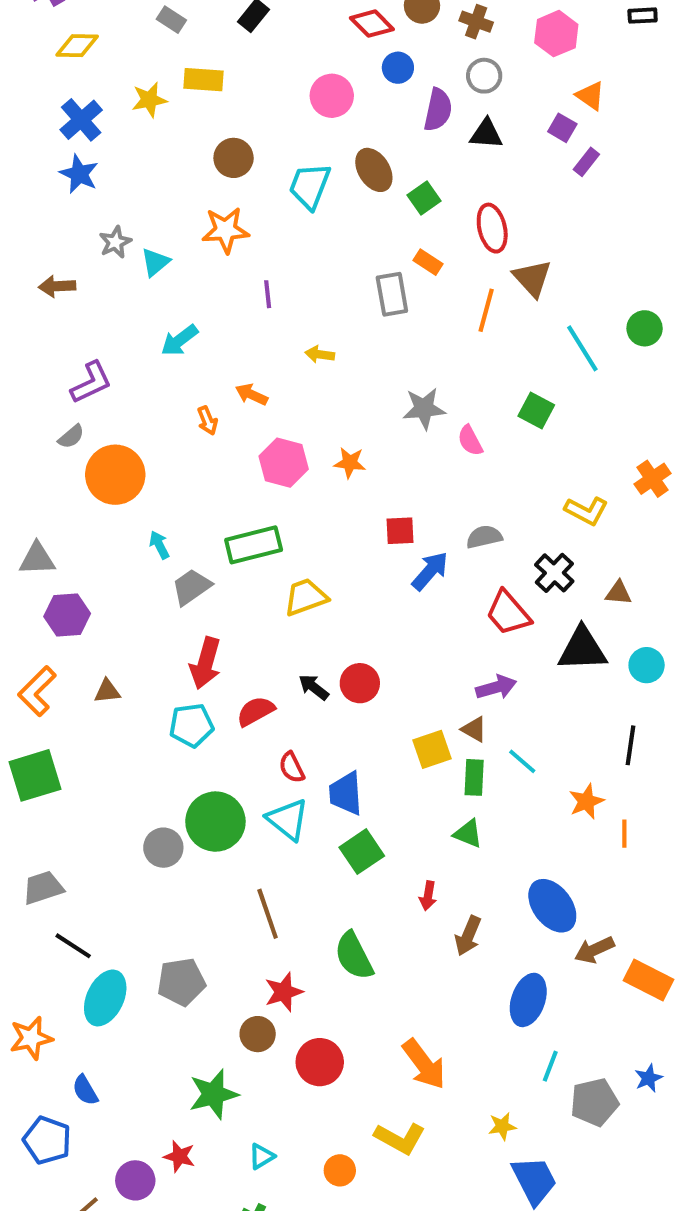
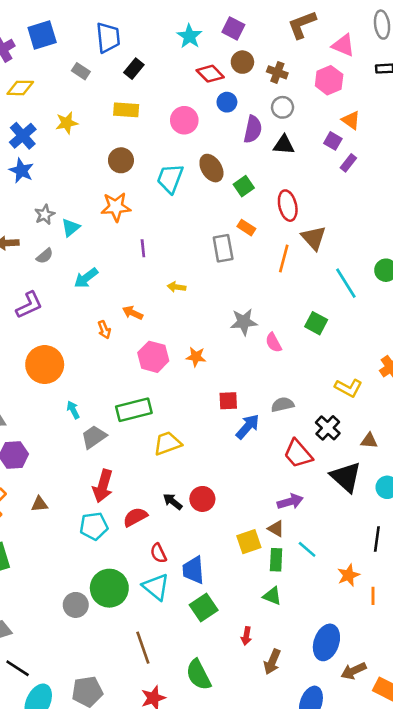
yellow rectangle: (203, 80) -> (126, 110), moved
gray semicircle: (71, 437) -> (45, 256), moved
black triangle: (582, 649) -> (346, 477), turned 44
blue ellipse: (552, 906) -> (326, 642), turned 56

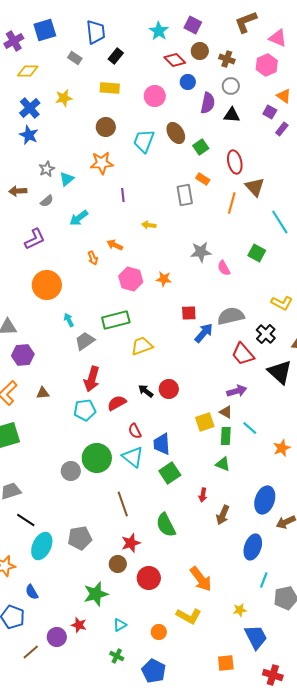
gray semicircle: (283, 405) -> (231, 316), size x1.5

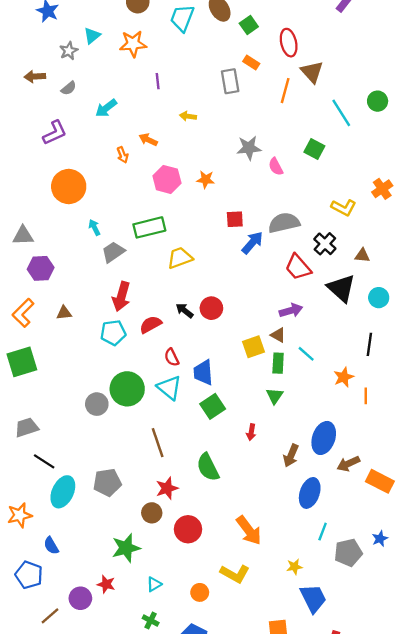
cyan triangle: (67, 179) -> (92, 36), moved
green triangle: (223, 464) -> (275, 396), turned 42
brown arrow: (223, 515) -> (291, 456), moved

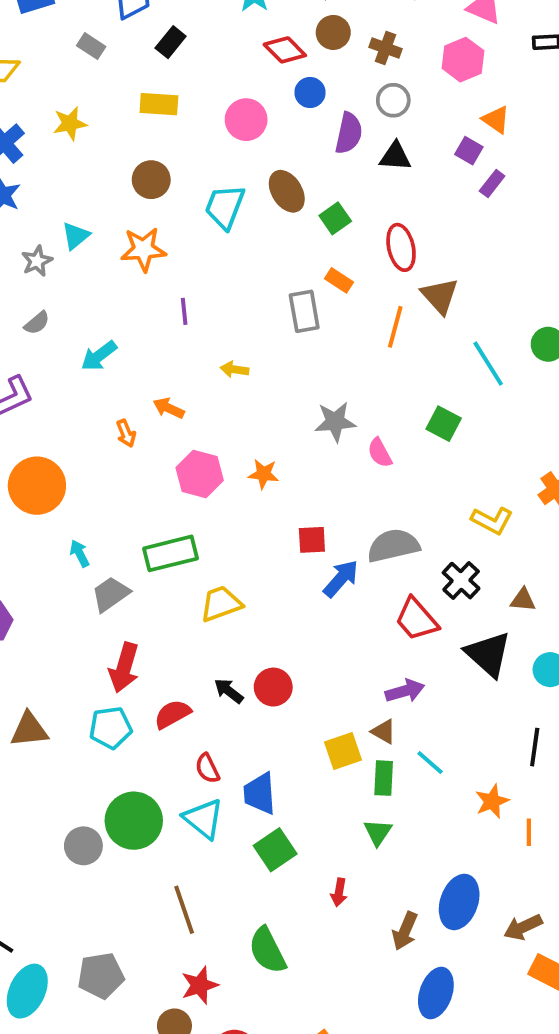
brown triangle: (64, 313) -> (29, 730), moved, size x1.5
brown arrow: (348, 464) -> (523, 927), moved

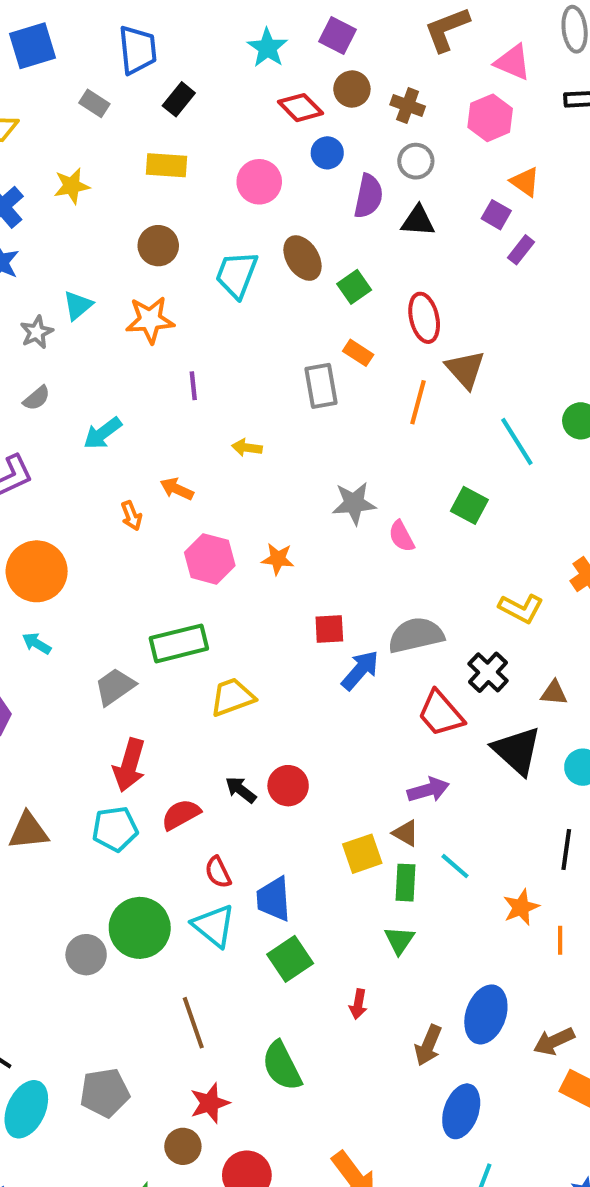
cyan arrow: (80, 553) -> (37, 643), moved, turned -32

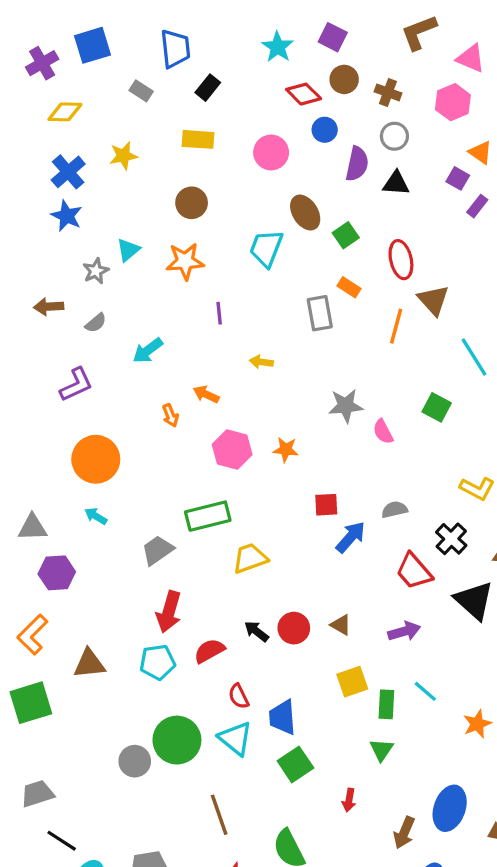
cyan trapezoid: (237, 275) -> (266, 248), moved
gray semicircle: (416, 635) -> (394, 510), size x0.6
brown triangle: (406, 833) -> (341, 625), moved

